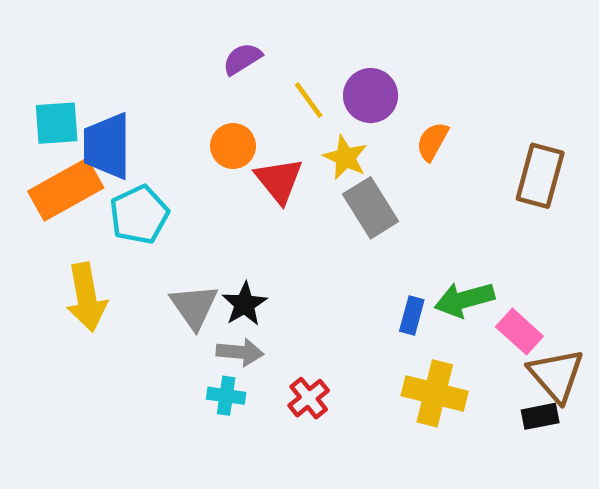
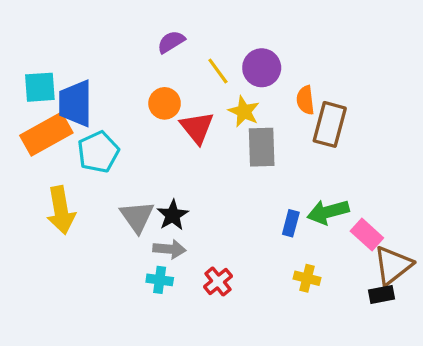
orange semicircle: (432, 141) -> (305, 100), turned -36
brown rectangle: (540, 176) -> (330, 124), moved
gray rectangle: (371, 208) -> (262, 147), turned 30
brown triangle: (556, 375) -> (393, 265), turned 33
yellow cross: (435, 393) -> (307, 278), size x0.6

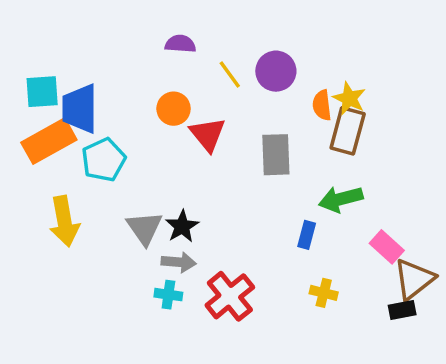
purple semicircle: (171, 42) -> (180, 44), turned 36
yellow star: (244, 111) -> (349, 98), moved
green arrow: (328, 212) -> (341, 199), moved
red cross: (218, 281) -> (230, 296), size x1.6

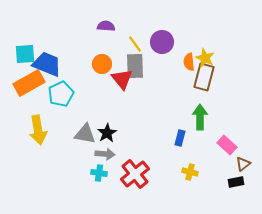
blue trapezoid: (80, 109) -> (47, 64), turned 112
gray rectangle: (276, 155) -> (135, 66), moved
green arrow: (341, 199) -> (200, 117), turned 105
gray triangle: (145, 228) -> (85, 134), turned -45
brown triangle: (414, 279) -> (243, 164), size x0.6

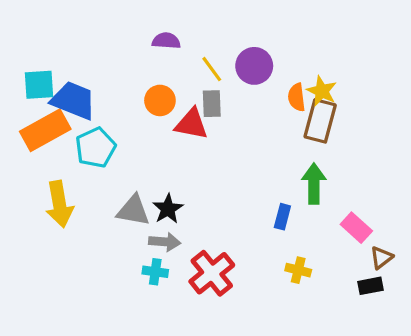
gray rectangle: (135, 66) -> (212, 104), size x0.7
red triangle: (122, 79) -> (191, 124), turned -40

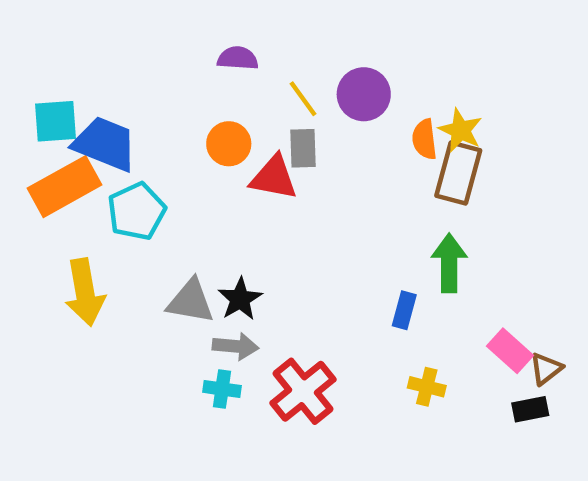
pink rectangle: (356, 228) -> (510, 351), moved

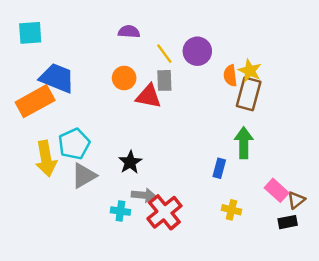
cyan square: (56, 121) -> (30, 33), moved
cyan pentagon: (137, 211) -> (74, 144), moved
gray triangle: (191, 301) -> (84, 176), moved, turned -40
gray arrow: (236, 346) -> (144, 195), moved

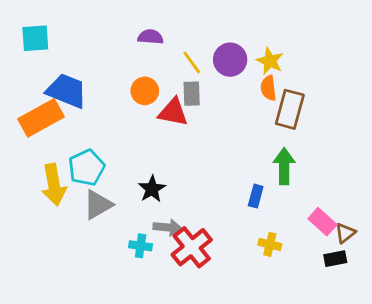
yellow star: (250, 71) -> (270, 61), moved

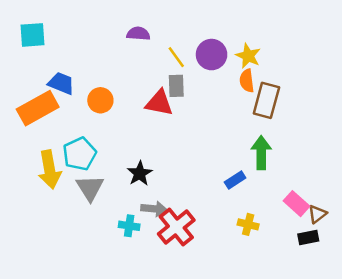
blue trapezoid: (67, 91) -> (61, 83), size x0.7
orange circle: (145, 91) -> (100, 100), moved
blue rectangle: (256, 196) -> (235, 180), turned 42
gray triangle: (98, 205) -> (90, 188), turned -32

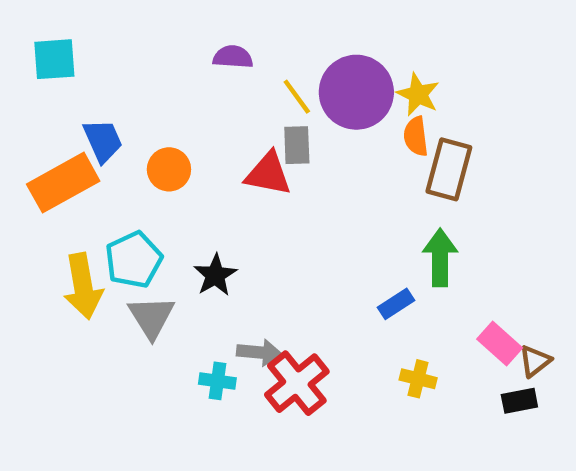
purple circle: (212, 55) -> (356, 92), size x1.4
blue trapezoid: (61, 83) -> (103, 141), turned 44
black star: (140, 173) -> (215, 275), moved

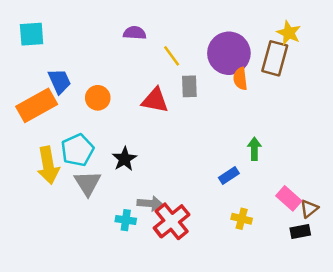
purple circle: (356, 92) -> (229, 53), moved
yellow star: (418, 94) -> (289, 33), moved
gray rectangle: (297, 145) -> (189, 86), moved
brown rectangle: (449, 169) -> (275, 58), moved
green arrow: (440, 258) -> (254, 149), size x0.7

